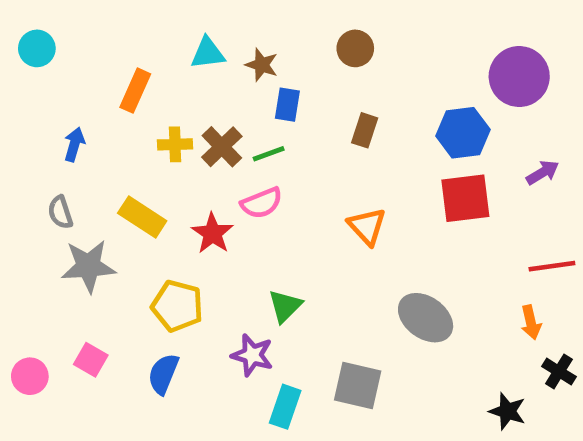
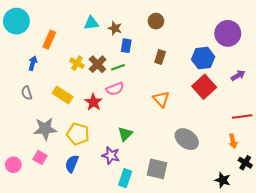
cyan circle: (37, 48) -> (16, 21), size x1.6
orange rectangle: (135, 91) -> (49, 40), moved
yellow cross: (175, 144) -> (77, 63), turned 32
red square: (465, 198) -> (204, 87), turned -35
gray star: (88, 266) -> (45, 129), moved

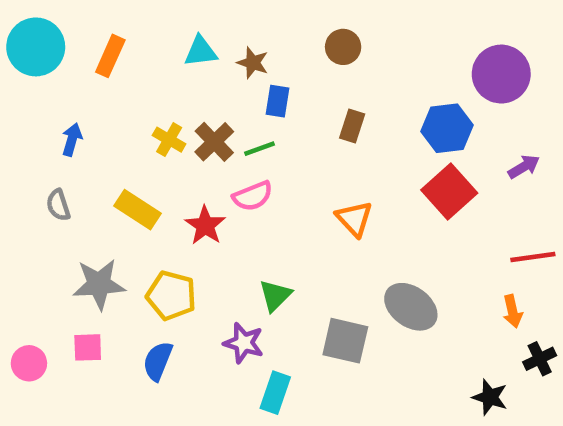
orange rectangle: (49, 40) -> (110, 56), moved
pink square: (40, 158) -> (88, 347), turned -32
black cross: (245, 163) -> (540, 359), turned 32
gray square: (157, 169) -> (345, 341), moved

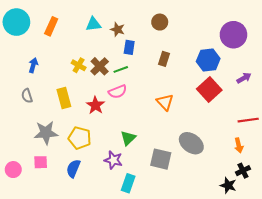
yellow rectangle: (137, 210) -> (64, 98), turned 42
black cross: (540, 359) -> (243, 171), moved

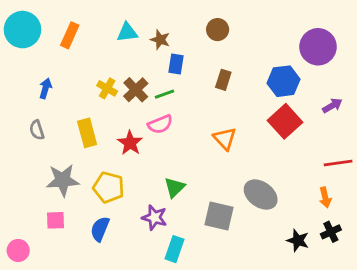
pink circle: (13, 170) -> (18, 250), moved
black star: (228, 185) -> (298, 240), moved

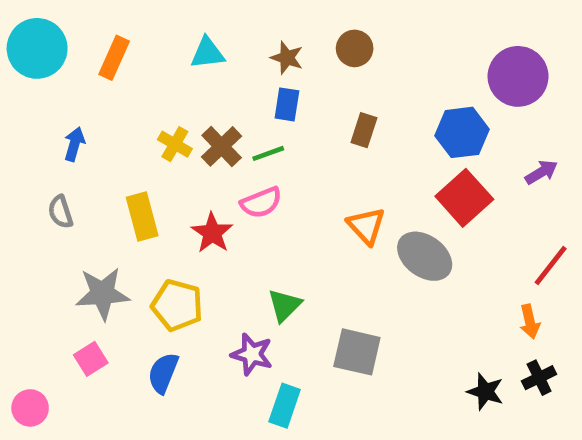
brown star: (160, 40) -> (287, 58), moved
red line: (338, 163) -> (551, 266), turned -44
gray ellipse: (261, 195) -> (425, 256), moved
pink square: (55, 220) -> (91, 359), turned -30

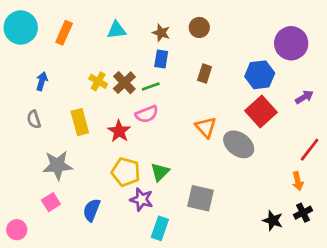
yellow pentagon: (177, 305) -> (126, 172), moved

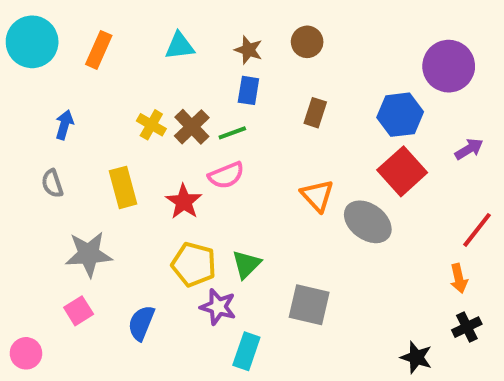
black star: (273, 221) -> (416, 357), moved

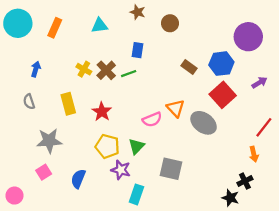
brown star: (248, 50) -> (138, 12), moved
brown rectangle: (315, 113) -> (189, 67), moved, turned -72
pink semicircle: (226, 175) -> (152, 119), moved
black cross: (467, 327) -> (245, 181), moved

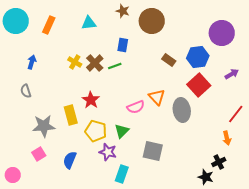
brown circle: (170, 23) -> (152, 21), size x1.6
yellow rectangle: (68, 104) -> (71, 115), moved
gray ellipse: (204, 123) -> (182, 110), turned 45

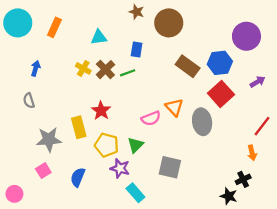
cyan triangle: (89, 23) -> (99, 37), moved
brown rectangle: (169, 60) -> (188, 66), size x1.5
cyan rectangle: (122, 174) -> (135, 193), turned -60

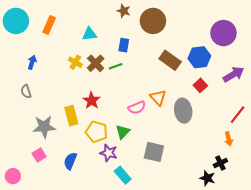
purple arrow: (258, 82) -> (234, 74), size x1.5
red square: (221, 94) -> (200, 85), size x0.6

